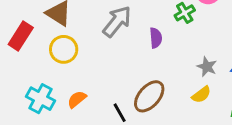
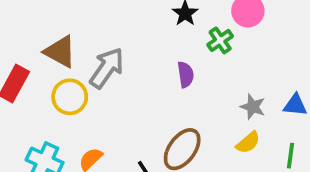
gray arrow: (117, 21) -> (107, 68), moved

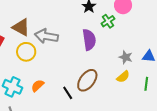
gray arrow: (107, 68) -> (46, 36), turned -115
purple semicircle: (186, 75) -> (89, 40), size x1.5

